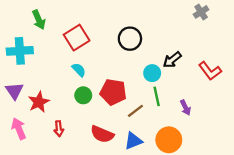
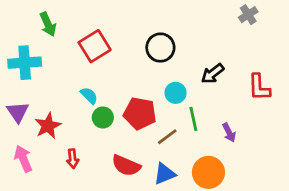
cyan semicircle: (79, 70) -> (89, 96), moved
red L-shape: (210, 71) -> (259, 87), turned 35
cyan circle: (152, 73) -> (176, 93), moved

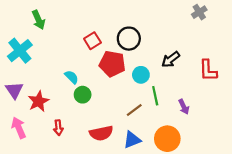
red square: (95, 46) -> (92, 41), moved, size x0.7
cyan cross: (25, 63) -> (20, 51), turned -35
red pentagon: (140, 113) -> (112, 64), moved
red semicircle: (126, 166) -> (101, 133), turned -35

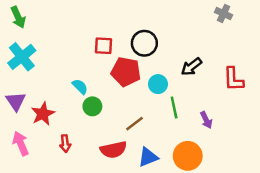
gray cross: (199, 12) -> (224, 14), turned -32
green arrow: (39, 20) -> (18, 17), moved
red square: (92, 41) -> (104, 46), turned 35
brown line: (134, 110) -> (134, 124), moved

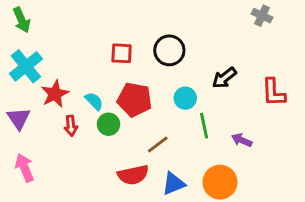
red pentagon: (126, 72) -> (135, 100), moved
red star: (43, 114) -> (55, 94), moved
purple arrow: (206, 120) -> (242, 140), turned 140
red arrow: (65, 143) -> (71, 126), moved

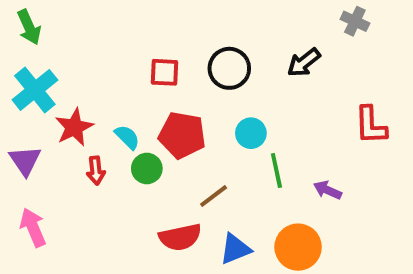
black arrow: (224, 78) -> (304, 62), moved

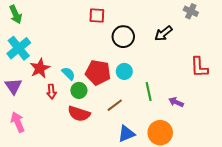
red square: (165, 72) -> (97, 15), moved
cyan circle: (251, 133) -> (124, 71), moved
red semicircle: (180, 237) -> (79, 114), moved, turned 30

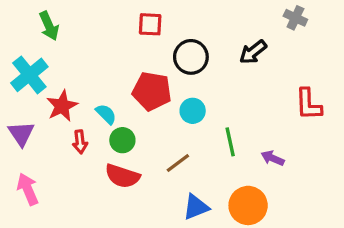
green arrow: (16, 14) -> (49, 26), moved
red pentagon: (98, 72) -> (152, 91), moved

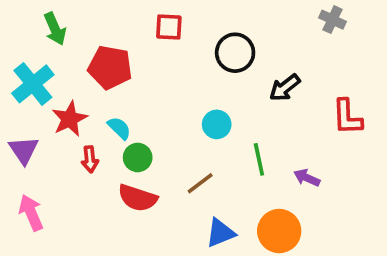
black arrow: (253, 52) -> (285, 88), moved
black circle: (191, 57) -> (235, 53), moved
red pentagon: (152, 91) -> (110, 67), moved

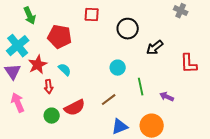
purple triangle: (24, 150) -> (13, 72), moved
green circle: (138, 157) -> (52, 116), moved
red semicircle: (138, 198) -> (75, 108), turned -45
pink arrow: (31, 213) -> (18, 103), moved

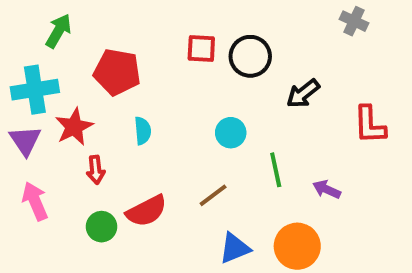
red square: (92, 15) -> (201, 48), moved
green arrow: (30, 16) -> (58, 31), turned -126
cyan cross: (18, 46) -> (35, 90), turned 30
cyan semicircle: (65, 70) -> (143, 131), moved, turned 40

